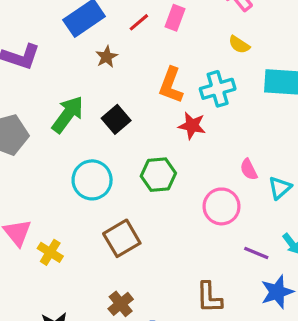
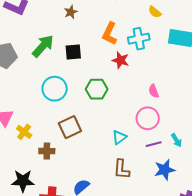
black square: (116, 119) -> (73, 52), turned 30
cyan triangle: (280, 188) -> (119, 137), moved
pink circle: (222, 206) -> (148, 118), moved
purple line: (256, 253) -> (154, 144), turned -42
brown cross: (121, 304) -> (47, 151), moved, turned 35

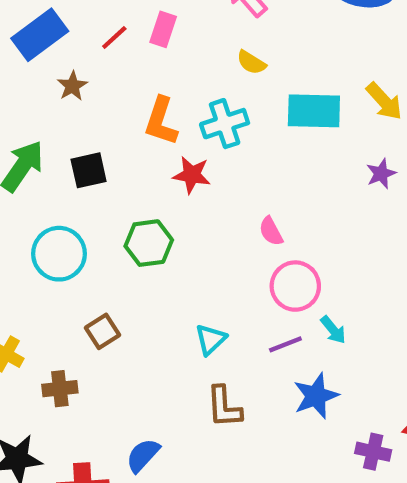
pink circle: (148, 118) -> (295, 286), moved
brown square: (70, 127) -> (102, 331), size x0.7

